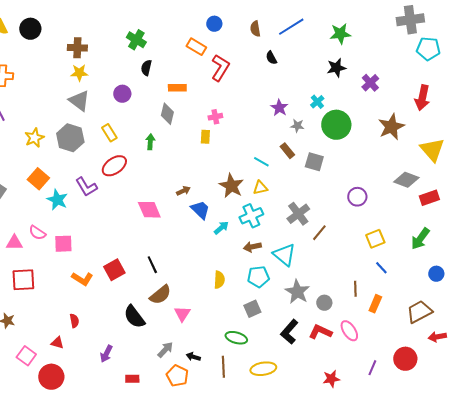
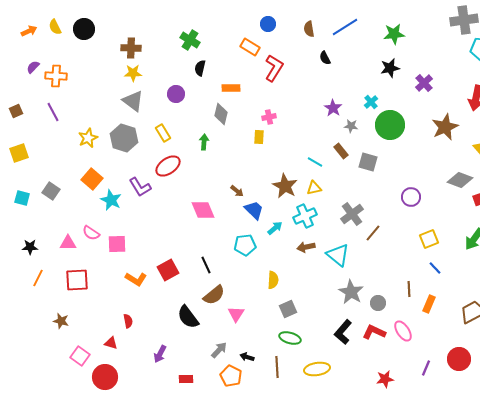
brown arrow: (183, 191) -> (237, 191), turned 64
cyan pentagon: (258, 277) -> (245, 245), moved
gray square: (252, 309) -> (288, 309), moved

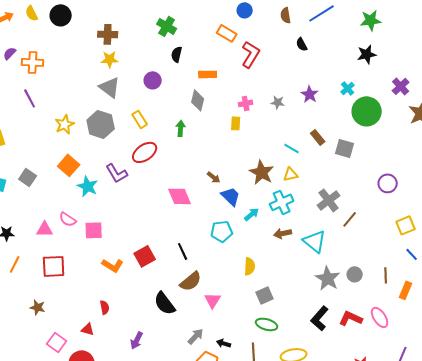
purple cross: (424, 83) -> (401, 86), moved
gray star: (351, 126) -> (278, 102), moved
gray circle: (378, 303) -> (355, 274), moved

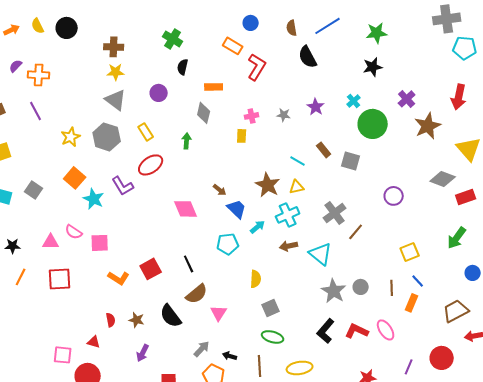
black semicircle: (302, 44) -> (308, 57), size x1.6
yellow square: (406, 225) -> (410, 252), moved
blue line: (412, 254) -> (418, 281), moved
brown star: (38, 307) -> (137, 320), moved
pink square: (57, 342) -> (63, 355), turned -30

